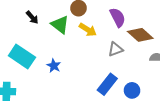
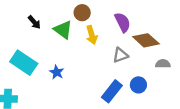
yellow arrow: (88, 30) -> (92, 35), turned 42
blue circle: (132, 90) -> (138, 85), moved

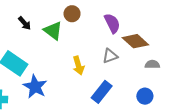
yellow arrow: (92, 35) -> (78, 65), moved
blue star: (57, 72) -> (35, 87), moved, size x1.6
blue circle: (138, 85) -> (145, 96), moved

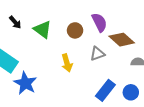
brown circle: (72, 14) -> (75, 30), moved
blue rectangle: (102, 92) -> (105, 90), moved

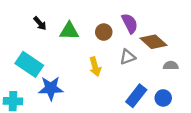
green triangle: (43, 29) -> (69, 31), turned -36
blue star: (25, 83) -> (51, 88), turned -30

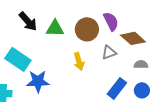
black arrow: (40, 23) -> (28, 21), size x1.5
brown circle: (104, 32) -> (87, 29), size x1.5
gray semicircle: (171, 66) -> (141, 64), moved

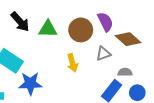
gray semicircle: (141, 64) -> (125, 72), moved

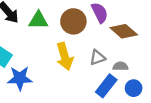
gray triangle: (103, 54) -> (97, 57), moved
yellow arrow: (72, 63) -> (65, 56), size x1.4

